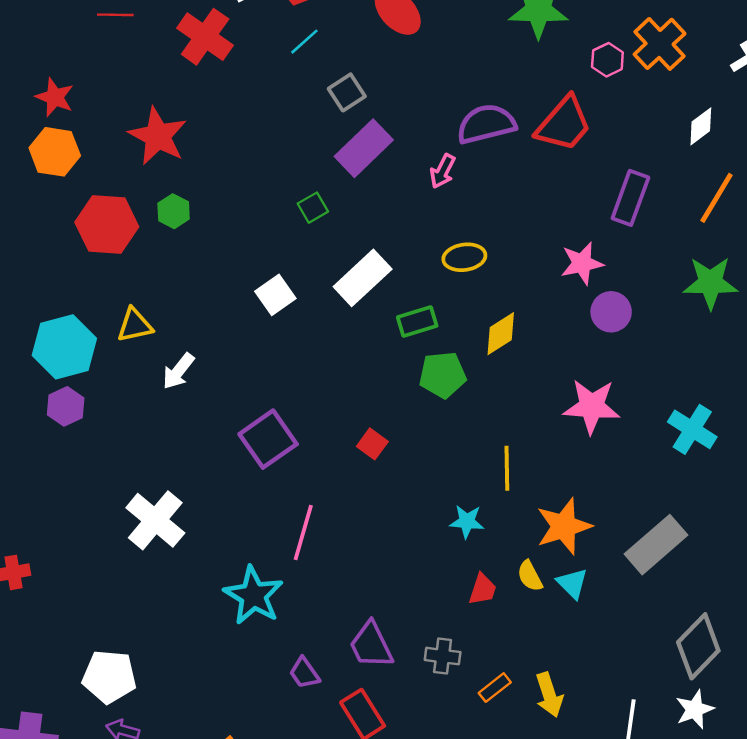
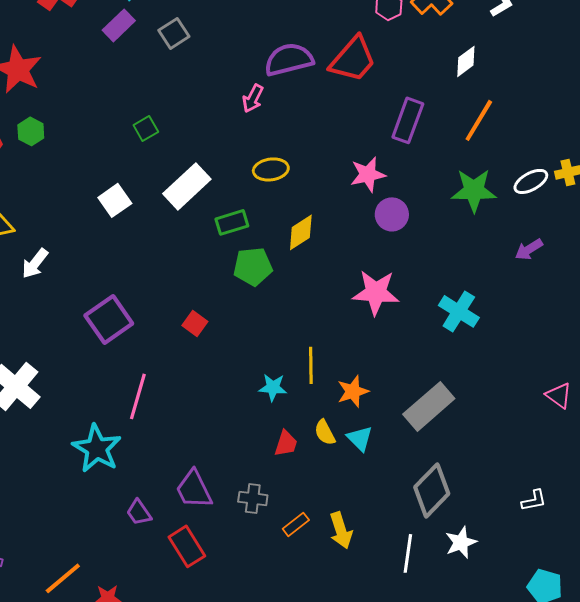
purple rectangle: (364, 148) -> (119, 25), moved, size x0.7
yellow line: (507, 468) -> (311, 365), moved
orange star: (564, 526) -> (353, 391), size x0.7
gray diamond: (698, 646) -> (432, 490), moved

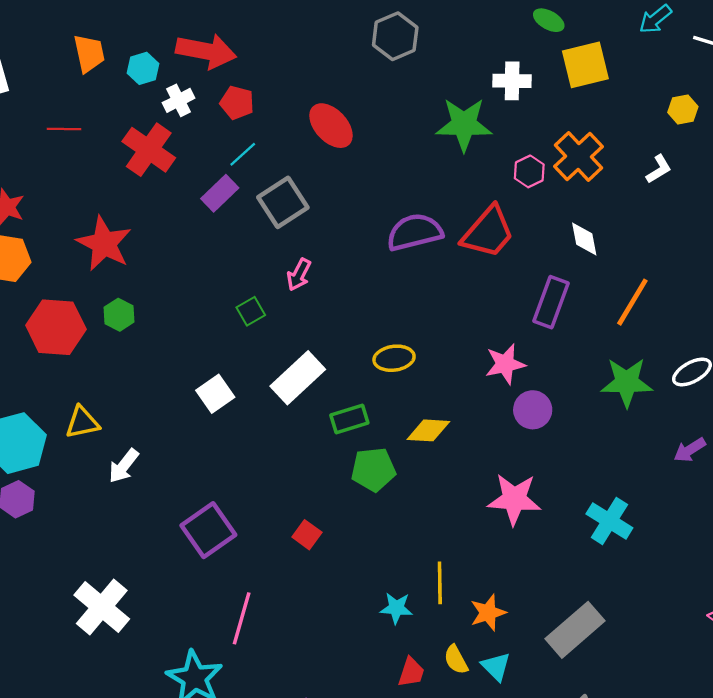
gray square: (174, 33) -> (283, 202), size x1.4
white diamond: (466, 61) -> (584, 239), moved, turned -64
pink arrow: (253, 98) -> (299, 275), moved
yellow diamond: (301, 232) -> (428, 430), turned 36

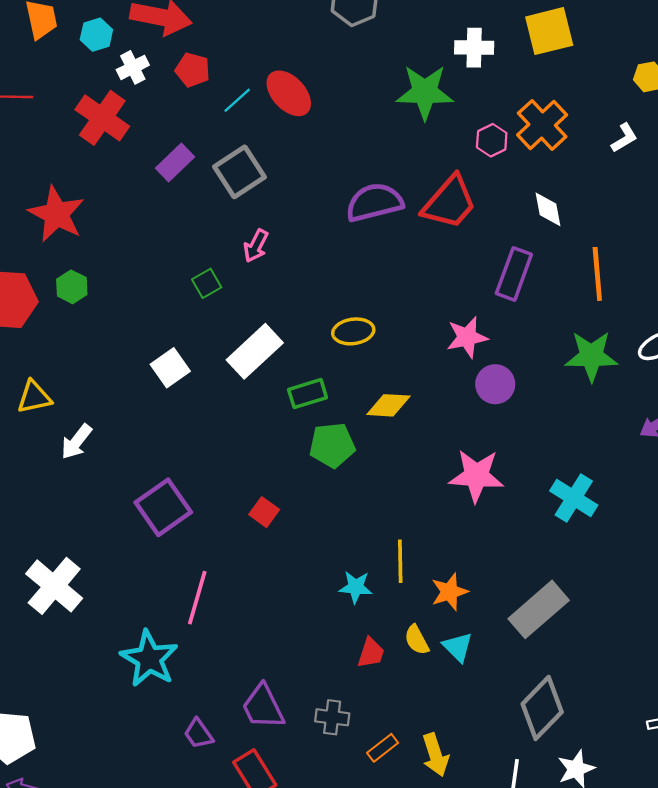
cyan line: (243, 154) -> (237, 100), moved
orange line: (632, 302) -> (597, 274), turned -36

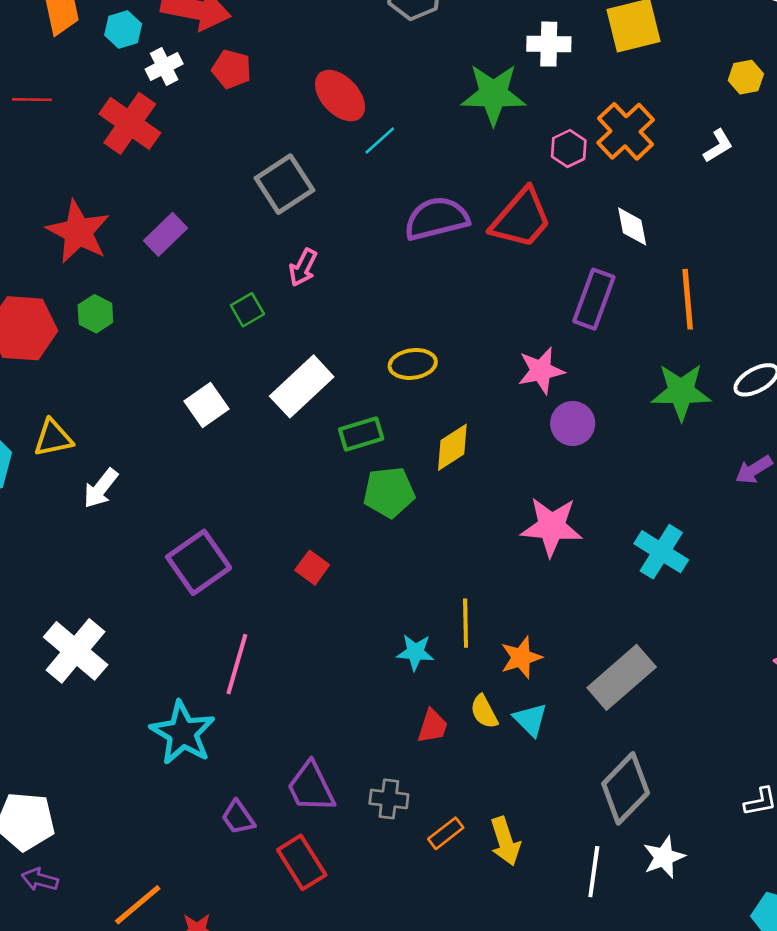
cyan line: (237, 100) -> (380, 141), moved
purple rectangle: (175, 162) -> (165, 234), moved
yellow diamond: (388, 405) -> (452, 447), turned -36

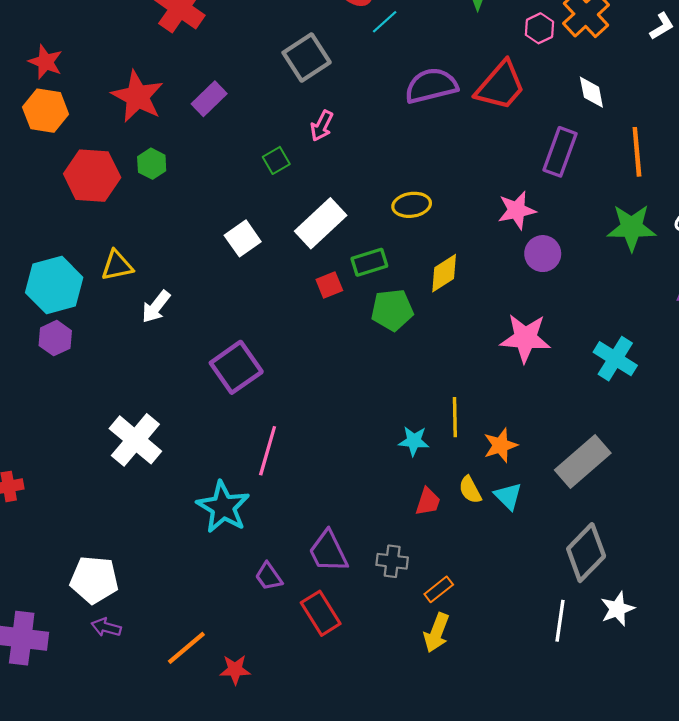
red square: (312, 568) -> (329, 285), moved, turned 32
yellow arrow: (505, 841) -> (437, 633), moved, turned 39

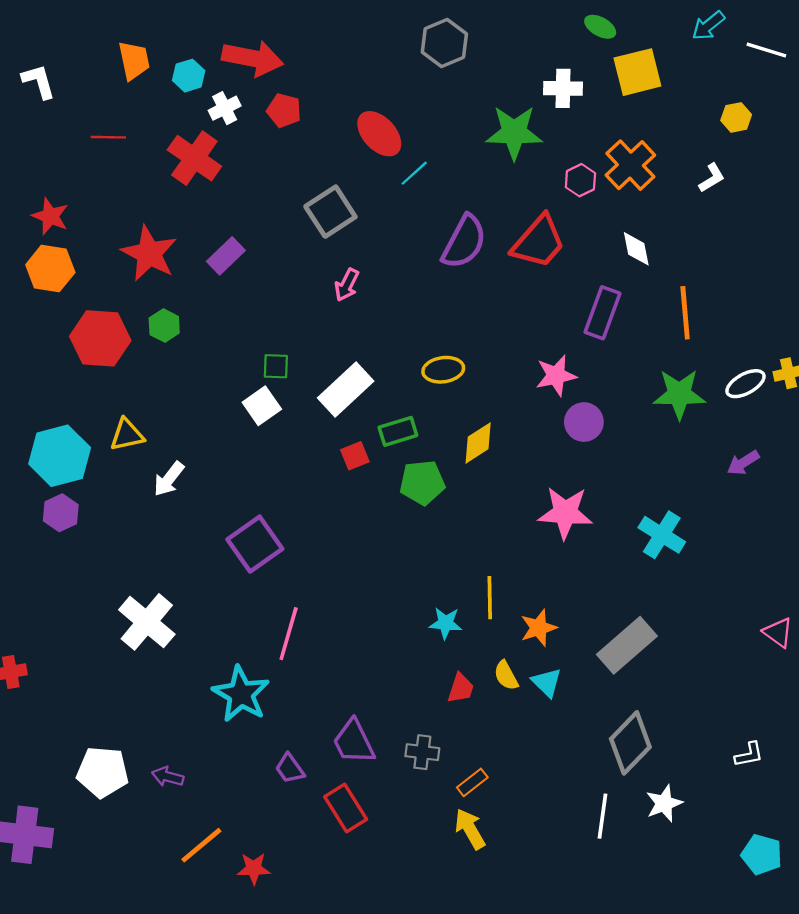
purple semicircle: (431, 86) -> (464, 242), turned 132
green square: (276, 160) -> (276, 366), moved, turned 32
purple arrow: (106, 627) -> (168, 777), moved
yellow arrow: (437, 633) -> (470, 829), turned 129

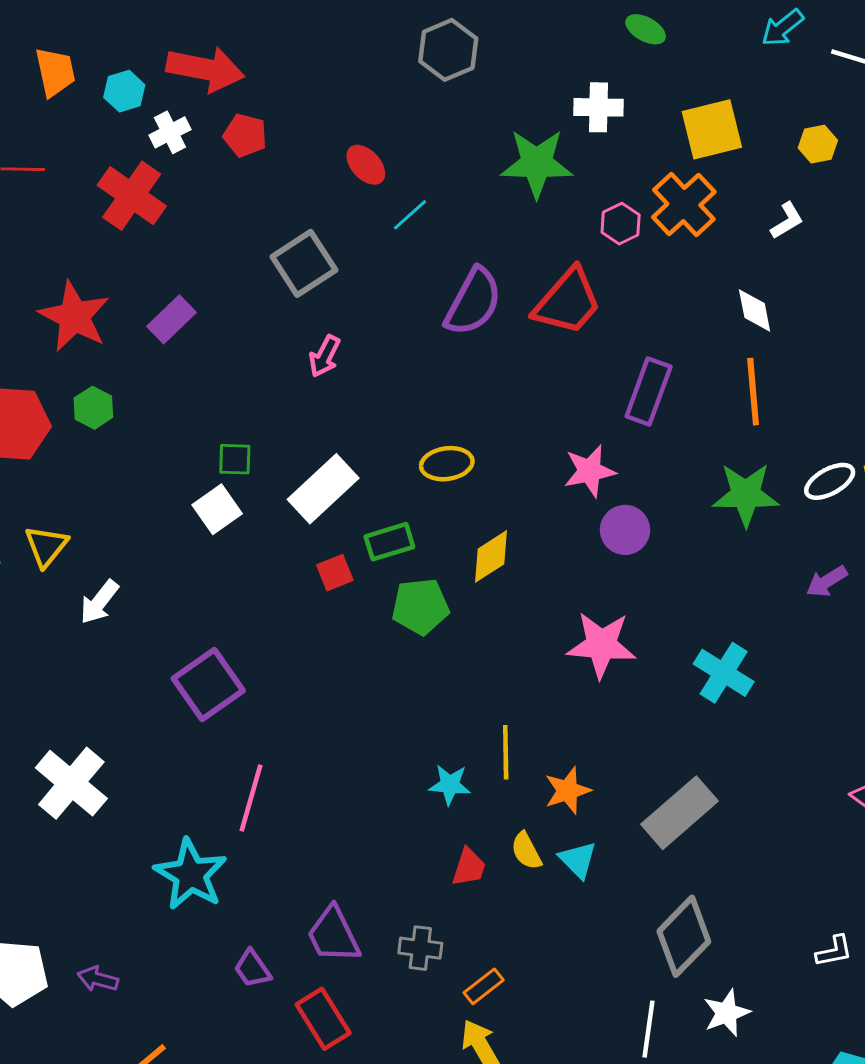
yellow square: (637, 72) -> (712, 129), moved
red ellipse: (379, 134) -> (366, 165), size x0.7
white diamond: (636, 249) -> (755, 311), moved
yellow triangle: (127, 435) -> (46, 546), turned -39

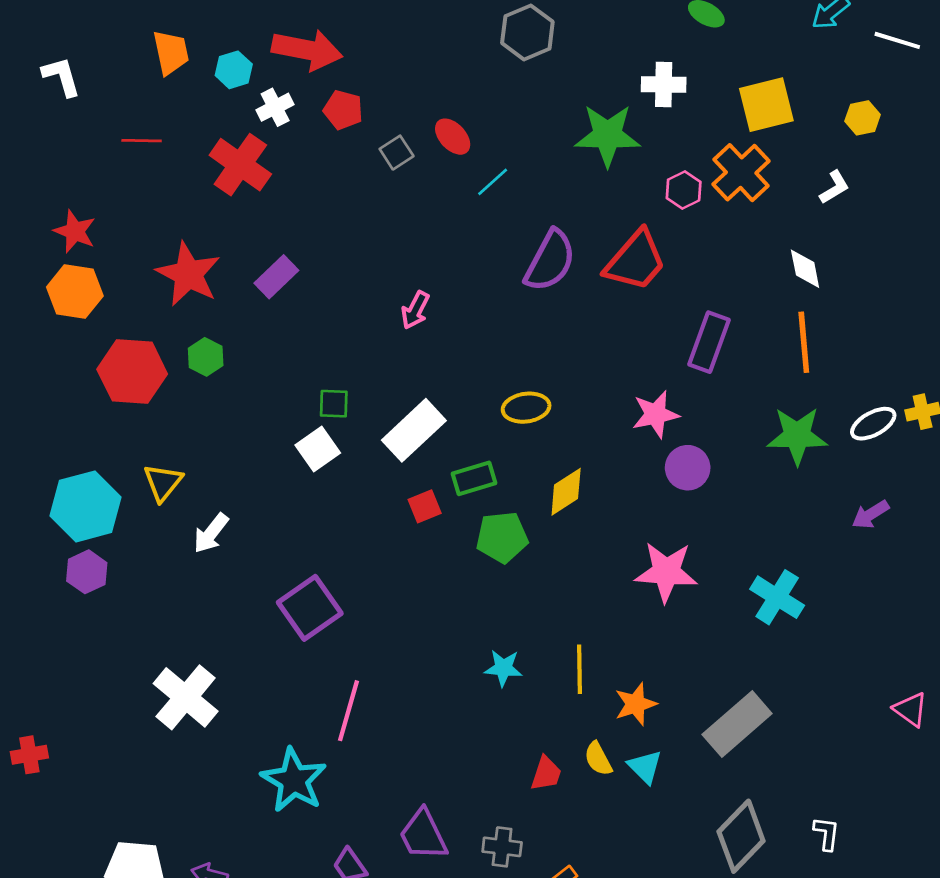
gray square: (304, 263) -> (397, 153), moved, size x0.6
cyan star: (450, 785) -> (503, 668), moved
white L-shape: (834, 951) -> (826, 834), moved, turned -72

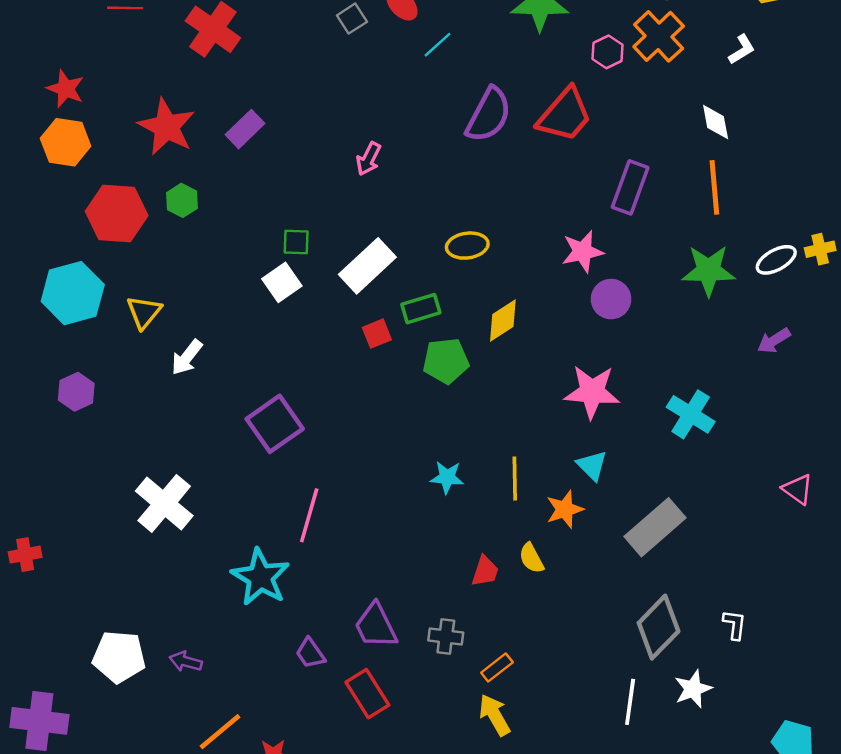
cyan hexagon: (85, 506) -> (73, 293), moved
pink triangle: (911, 709) -> (798, 489), moved
cyan triangle: (645, 767) -> (592, 465), moved

